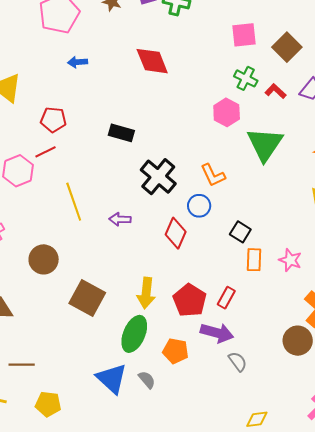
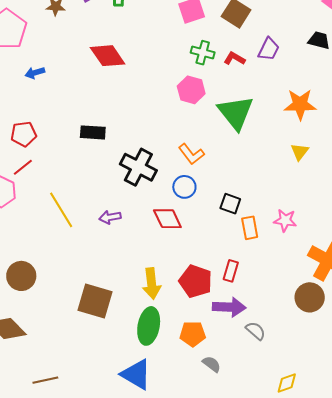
red diamond: (176, 233) -> (167, 219), turned -36
brown circle: (44, 259) -> (21, 276), moved
gray semicircle: (147, 380) -> (212, 364), moved

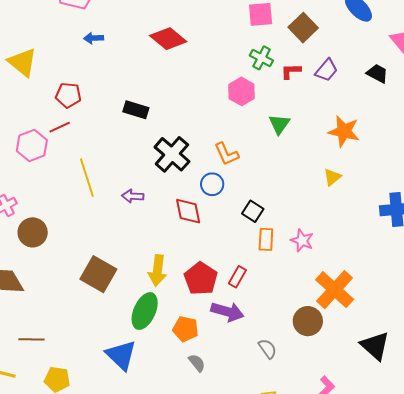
red diamond: (108, 56) -> (168, 39), turned -30
red L-shape: (234, 59) -> (291, 71), turned -45
green triangle: (236, 113) -> (279, 124), size x0.6
gray semicircle: (256, 331) -> (268, 349), moved

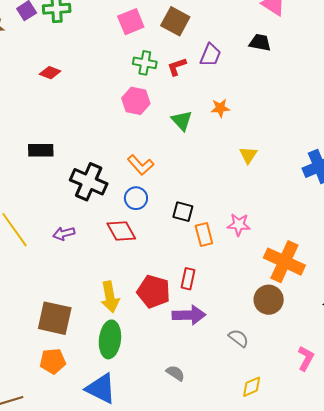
red diamond: (168, 39) -> (50, 73), size x0.6
orange star: (344, 131) -> (220, 108), moved, size x0.6
orange pentagon: (186, 329) -> (53, 361), moved

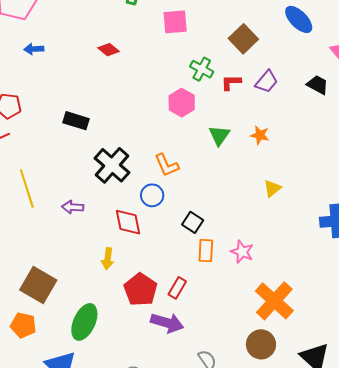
pink square: (131, 22) -> (175, 22), moved
yellow arrow: (110, 297) -> (108, 259), moved, size x0.7
brown circle: (269, 300) -> (261, 344), moved

